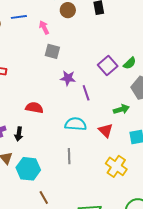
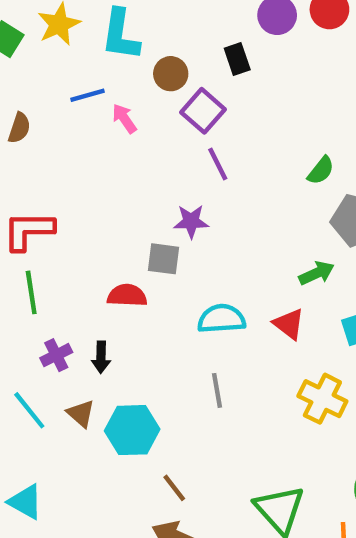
blue line: (19, 17) -> (88, 95), moved
gray square: (52, 51) -> (164, 259), moved
purple square: (108, 66) -> (203, 111), moved
purple line: (86, 93) -> (218, 164), moved

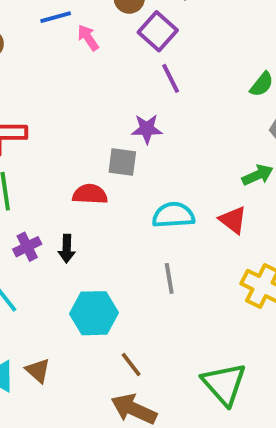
brown triangle: (81, 413) -> (38, 371), moved

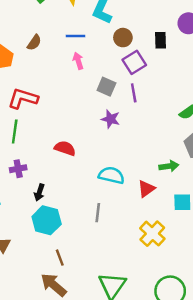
pink arrow: (88, 38) -> (78, 61), moved
gray square: (122, 162) -> (106, 87), moved
red triangle: (233, 220) -> (146, 189), turned 30
black arrow: (67, 249) -> (39, 192), moved

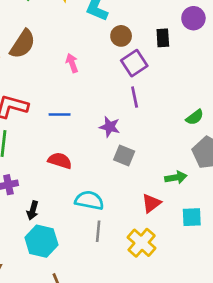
blue line: (75, 36) -> (60, 114), moved
brown semicircle: (34, 43) -> (23, 44), size x1.6
gray square: (106, 87) -> (124, 155), moved
cyan semicircle: (111, 175) -> (89, 200), moved
yellow cross: (152, 234) -> (142, 243), moved

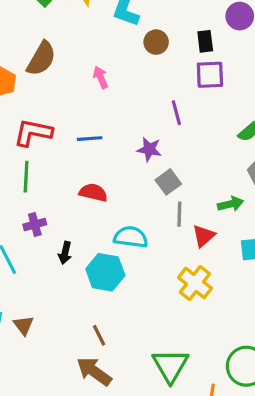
purple square: (134, 63) -> (210, 75), moved, turned 35
gray square: (124, 155) -> (168, 182), turned 35
gray line: (98, 231) -> (179, 214), moved
cyan hexagon: (41, 241) -> (105, 272), moved

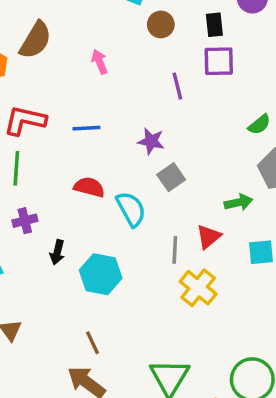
purple line: (176, 113) -> (177, 86), moved
gray line: (179, 214) -> (175, 250), moved
cyan semicircle: (131, 237) -> (131, 209), moved, turned 52

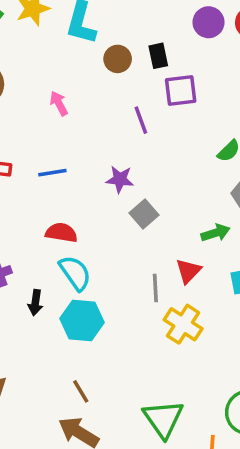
black rectangle: (214, 25) -> (158, 56), moved
cyan semicircle: (131, 209) -> (75, 273), moved

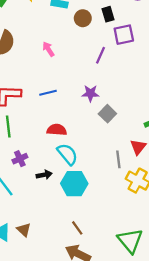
purple line: (141, 120) -> (101, 55), turned 49
black arrow: (35, 303) -> (44, 175), turned -104

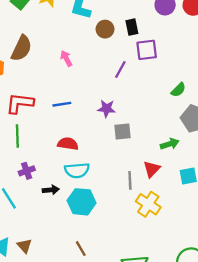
gray square: (107, 114) -> (122, 131), turned 35
cyan semicircle: (67, 154) -> (77, 170), turned 120

